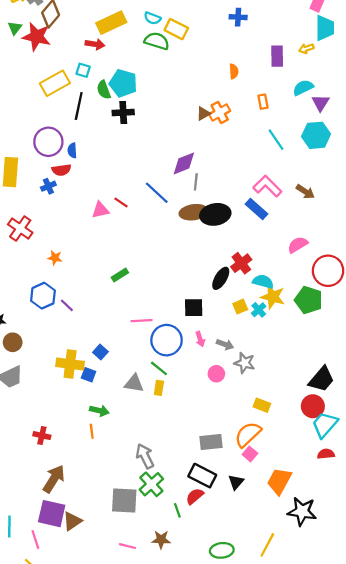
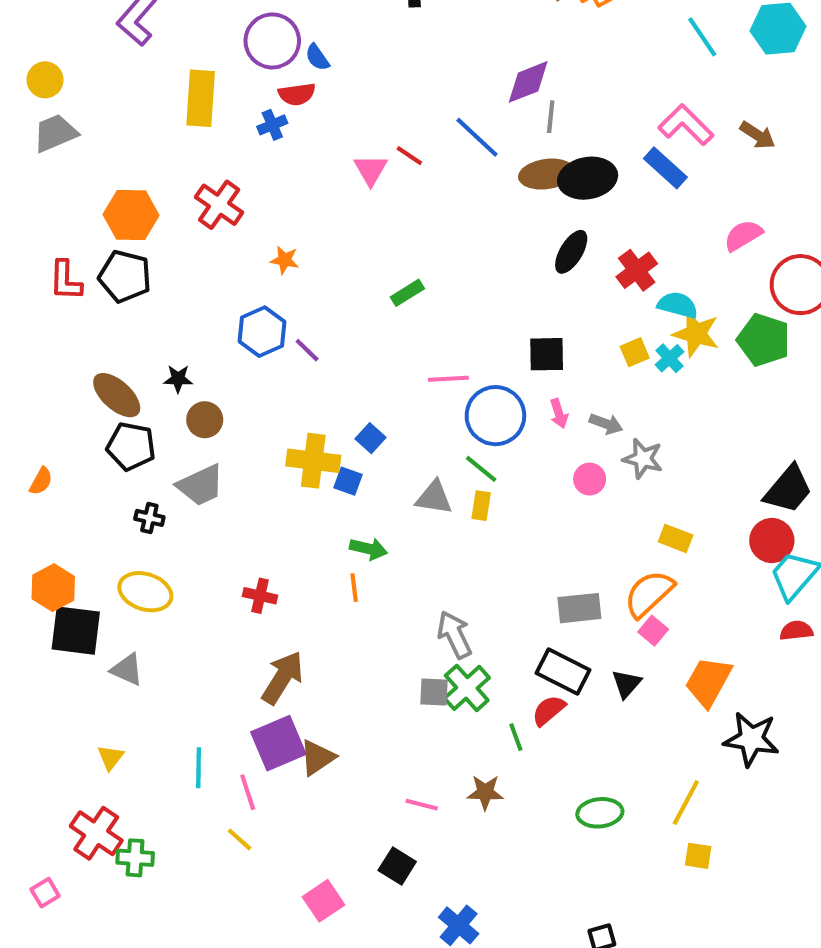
blue semicircle: (72, 150) -> (317, 57), turned -32
pink triangle: (100, 210) -> (371, 170), turned -48
black ellipse: (221, 278) -> (571, 252), moved
gray square: (124, 501) -> (434, 692), moved, size x0.6
purple square: (52, 514) -> (278, 743), turned -36

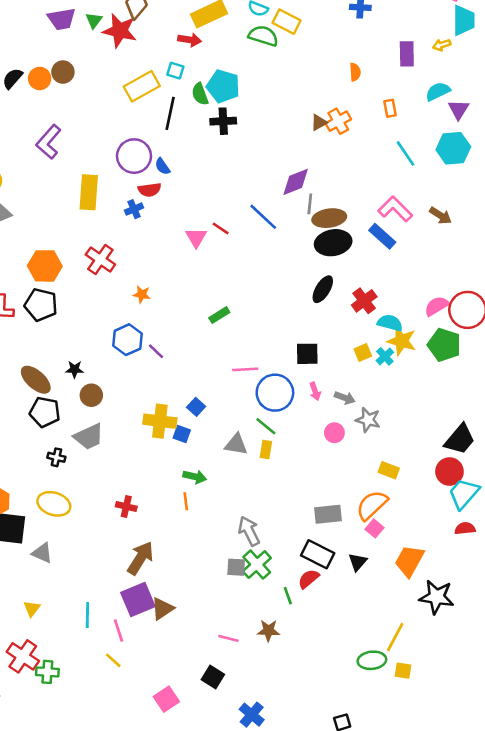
brown ellipse: (547, 174) -> (329, 218), moved
pink semicircle: (743, 235) -> (437, 306), moved
green ellipse: (600, 813) -> (372, 660), moved

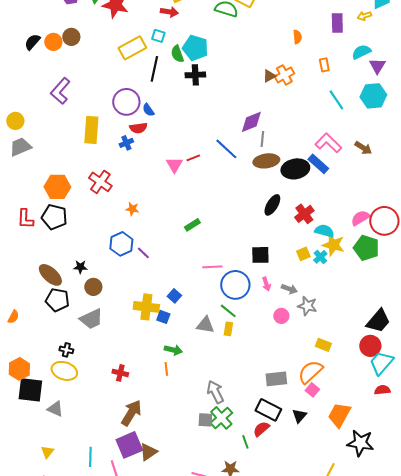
brown ellipse: (329, 218) -> (266, 161), moved
red line: (221, 228) -> (193, 158), turned -56
black ellipse: (333, 243) -> (295, 169), moved
black cross: (56, 457) -> (66, 350), moved

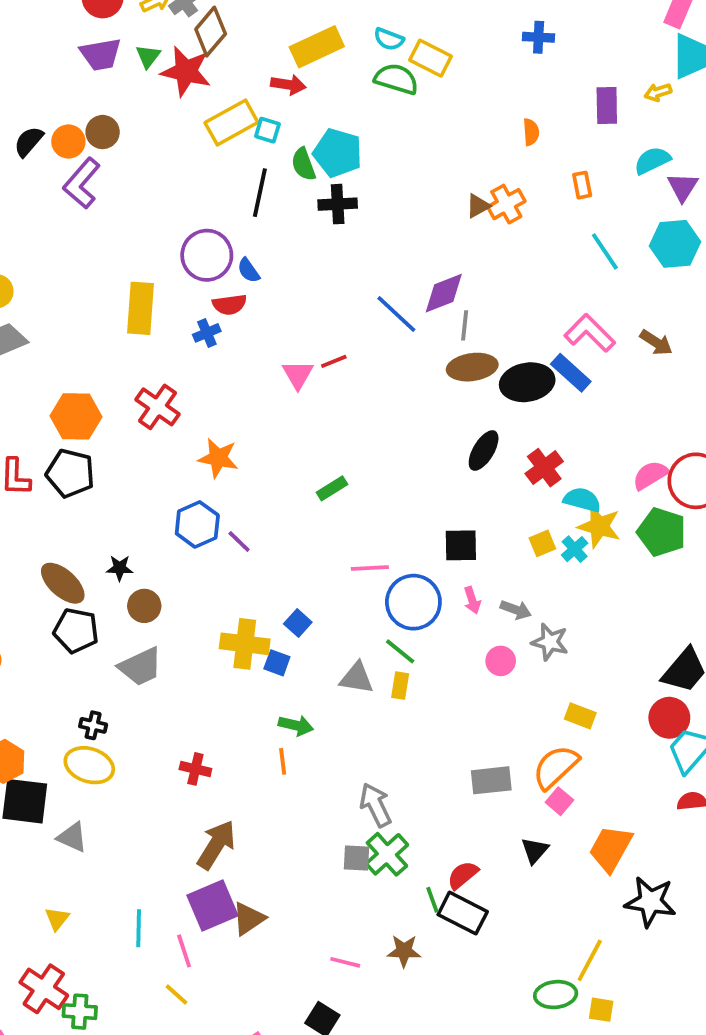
yellow rectangle: (132, 48) -> (231, 123), moved
purple L-shape: (60, 91) -> (82, 183), moved
blue line: (226, 149) -> (396, 314), moved
orange star: (132, 209) -> (218, 458), size x1.5
black rectangle: (268, 410) -> (463, 913), moved

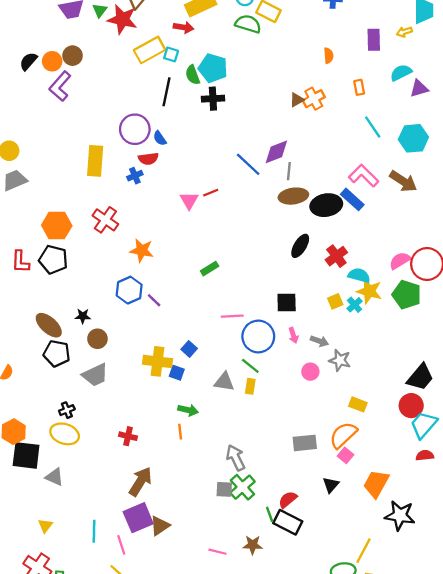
purple triangle: (683, 187) -> (419, 88), turned 42
cyan hexagon: (675, 244) -> (413, 138), moved
brown arrow: (656, 342) -> (403, 181), size x1.4
black cross: (93, 725) -> (67, 410), turned -35

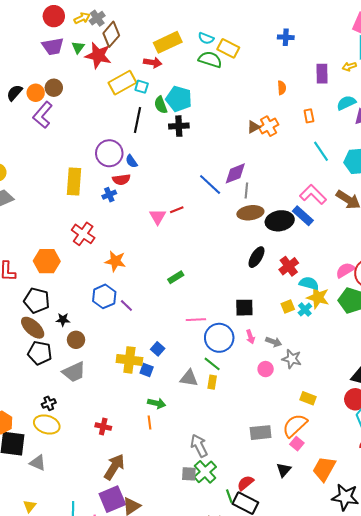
orange hexagon: (57, 225) -> (47, 261), moved
black pentagon: (53, 259) -> (37, 300), moved

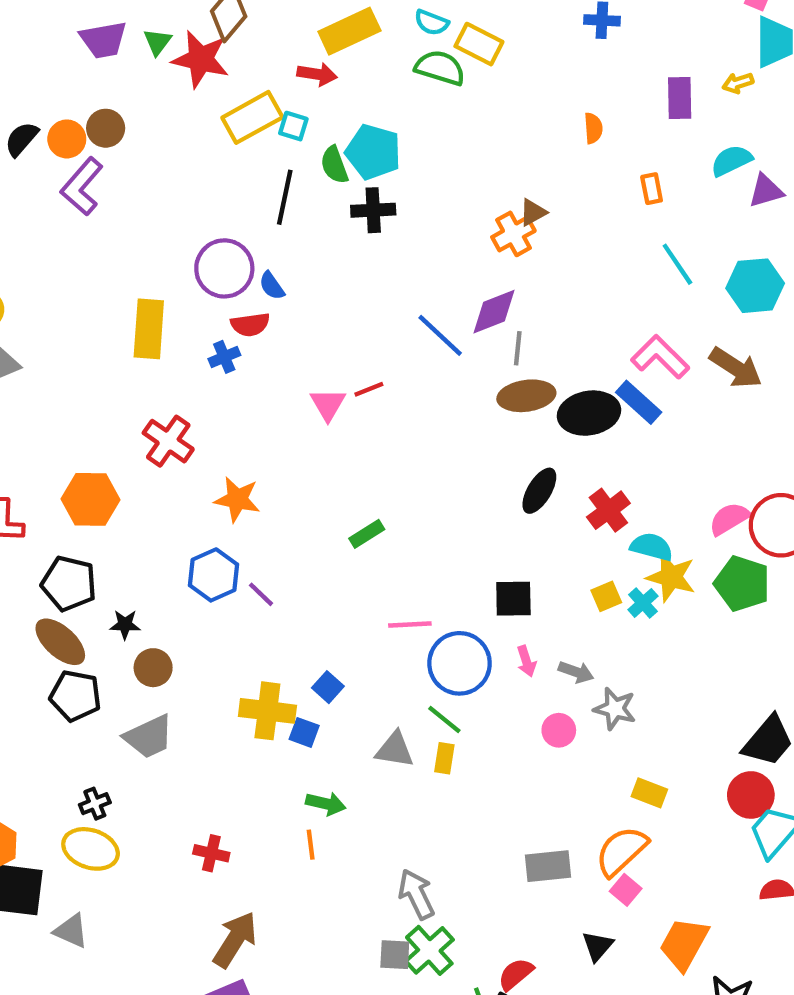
orange cross: (269, 126) -> (513, 234), moved

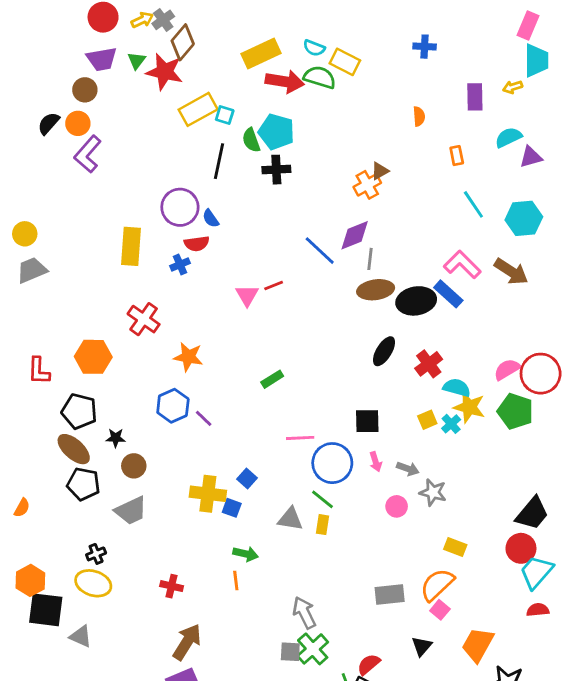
red arrow: (317, 74) -> (285, 81), moved, size x1.5
brown circle: (106, 128) -> (85, 90), moved

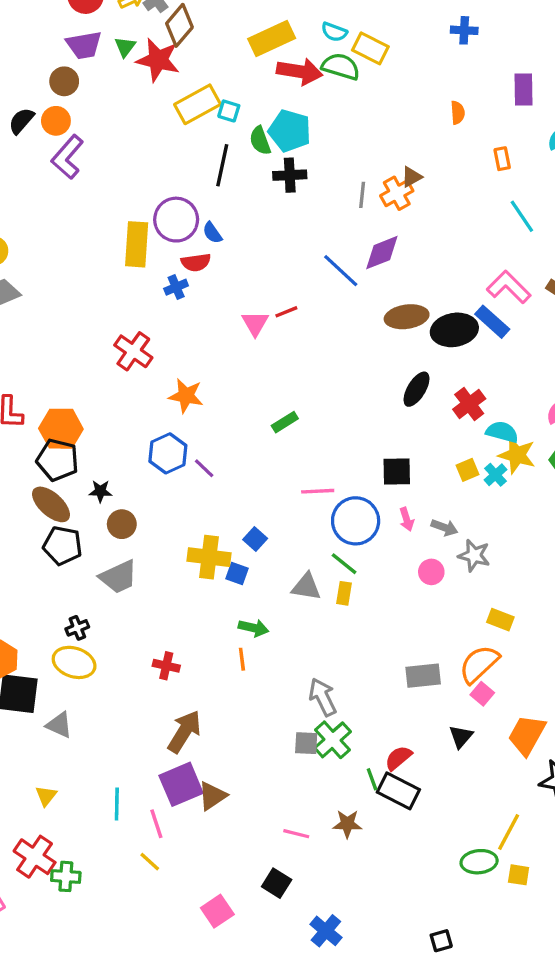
yellow rectangle: (131, 246) -> (137, 244), moved
gray line: (370, 259) -> (362, 195), moved
orange hexagon: (93, 357) -> (61, 429), moved

